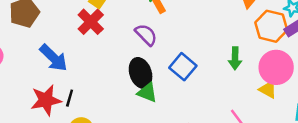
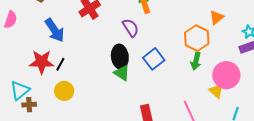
orange hexagon: (271, 26) -> (197, 38), moved

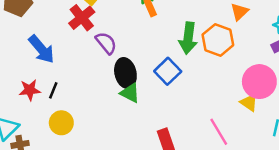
purple semicircle: (131, 28) -> (106, 43), moved
green arrow: (196, 61) -> (188, 38), moved, size x1.4
red star: (42, 62) -> (30, 90), size x0.7

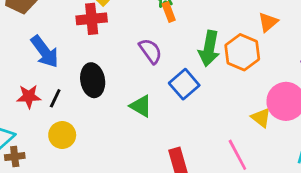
red cross: (82, 18) -> (92, 19), turned 30
purple semicircle: (106, 43) -> (150, 51), moved
black ellipse: (125, 73) -> (93, 80), moved
yellow triangle: (249, 102) -> (261, 118), moved

